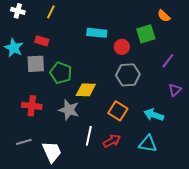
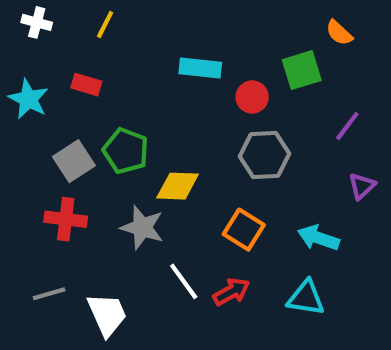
gray square: (36, 64) -> (74, 161), moved, turned -30
white line: (89, 136) -> (184, 281), turned -48

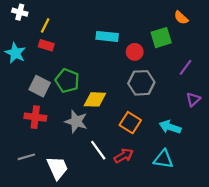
yellow line: (105, 24) -> (45, 25), moved
gray square: (74, 161) -> (40, 86), turned -30

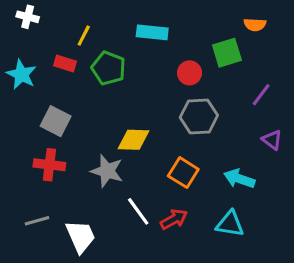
orange semicircle: (181, 18) -> (255, 25), turned -40
yellow line: (45, 25) -> (84, 36), moved
cyan rectangle: (107, 36) -> (152, 32), moved
green pentagon: (67, 81) -> (109, 68), moved
purple triangle: (193, 99) -> (272, 140), turned -40

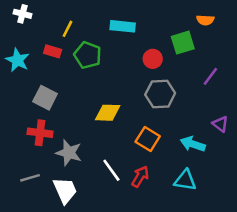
purple triangle: (272, 140) -> (220, 124), moved
gray star: (107, 171) -> (69, 153), moved
red arrow: (174, 219) -> (140, 177), turned -30

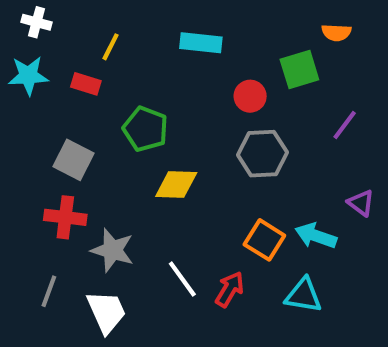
green pentagon: (88, 55) -> (145, 129), moved
cyan star: (17, 60) -> (28, 76), moved, turned -30
orange square: (148, 139) -> (264, 240), moved
gray line: (30, 178) -> (49, 291), turned -54

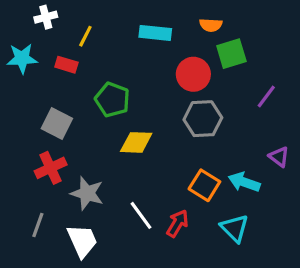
white cross: (37, 22) -> (46, 17), moved, turned -30
orange semicircle: (336, 32) -> (211, 25), moved
red circle: (250, 96) -> (193, 74), size x1.4
red cross: (65, 217) -> (51, 168), turned -32
cyan triangle: (304, 295) -> (235, 228), turned 36

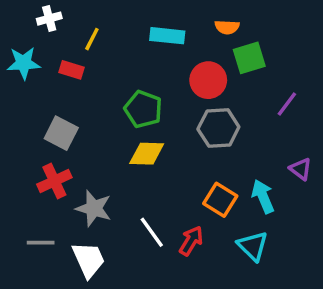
green pentagon: (112, 100) -> (143, 109), moved
cyan arrow: (244, 182) -> (263, 196), turned 48
gray line: (38, 225) -> (41, 243), turned 70

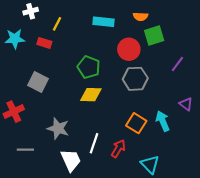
red cross: (54, 181) -> (14, 112), moved
white line: (152, 232) -> (94, 143), turned 54
cyan triangle: (253, 246) -> (150, 164), moved
white trapezoid: (89, 260) -> (71, 160), moved

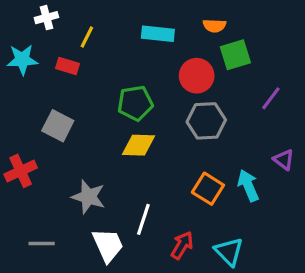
green pentagon: (89, 67) -> (135, 103), turned -30
red arrow: (118, 149) -> (182, 245), moved
gray line: (25, 150) -> (42, 244), moved

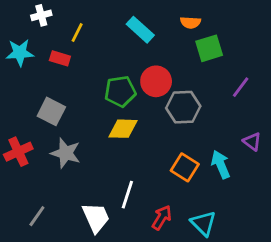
cyan rectangle: (158, 34) -> (140, 30), turned 36
red circle: (197, 76) -> (156, 81), moved
gray star: (88, 197) -> (66, 153), moved
gray line: (42, 244) -> (37, 216), turned -55

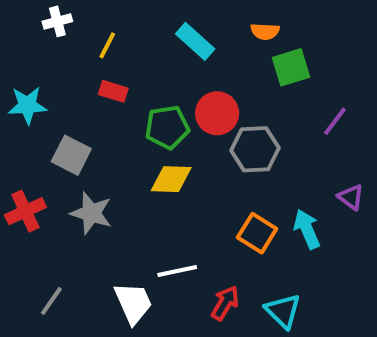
cyan star: (20, 53) -> (27, 105), moved
red rectangle: (60, 58) -> (113, 91), moved
white line: (127, 195) -> (177, 271), turned 60

